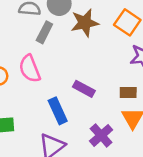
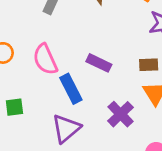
pink semicircle: (30, 69) -> (45, 59), moved

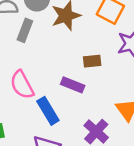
brown rectangle: (149, 65) -> (92, 61), moved

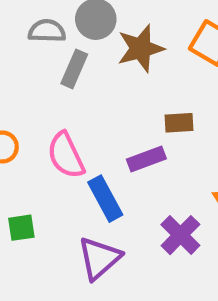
purple rectangle: (73, 85) -> (146, 159), turned -45

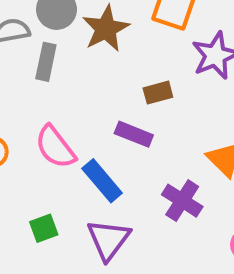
purple rectangle: (146, 159) -> (134, 134), turned 54
green square: (21, 228) -> (44, 228), moved

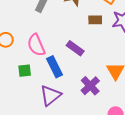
brown rectangle: (158, 93) -> (95, 20), moved
green square: (44, 228) -> (25, 71), moved

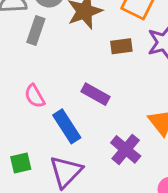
pink semicircle: (36, 45) -> (35, 96), size x0.7
green square: (25, 71) -> (21, 163), moved

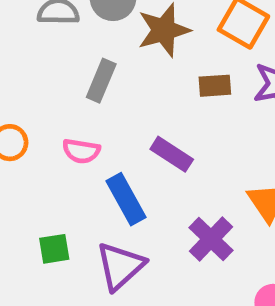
gray rectangle: (36, 31) -> (101, 81), moved
pink semicircle: (35, 96) -> (81, 151), turned -55

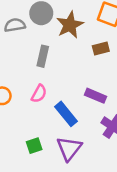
pink semicircle: (81, 151) -> (39, 94), turned -60
purple rectangle: (172, 154) -> (95, 96), moved

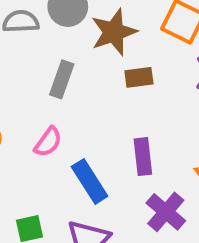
brown rectangle: (101, 48) -> (139, 77), moved
purple rectangle: (95, 96) -> (143, 157), turned 54

